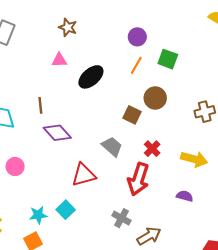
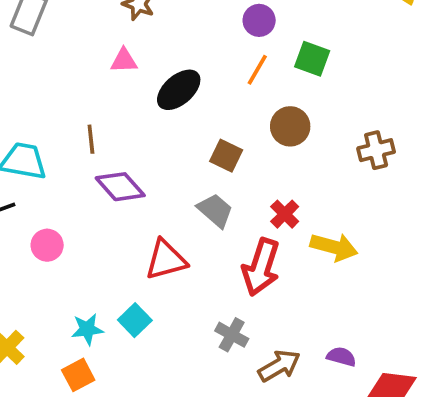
brown square: (132, 115) -> (226, 156), moved
yellow arrow: (194, 159) -> (334, 247), moved
purple semicircle: (185, 196) -> (341, 357), moved

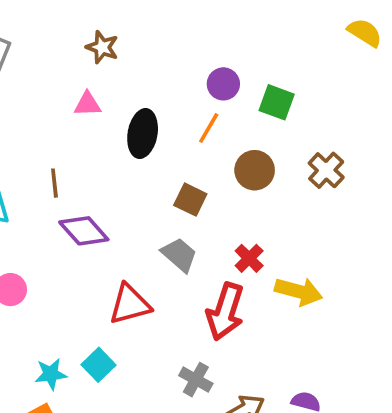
purple circle: (259, 20) -> (223, 84), moved
orange line: (257, 70) -> (209, 128), moved
black ellipse: (179, 90) -> (143, 134), turned -39
brown cross: (376, 150) -> (326, 170), moved, turned -33

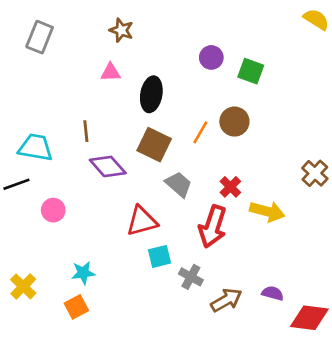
orange line: (209, 128) -> (200, 132), moved
brown cross: (326, 170) -> (315, 173), moved
brown square: (190, 200) -> (154, 145), moved, size x1.4
cyan square: (99, 365) -> (160, 256), moved, turned 30

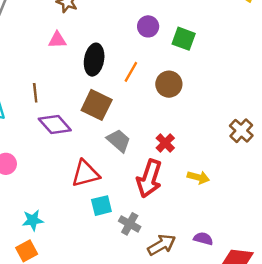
orange line: (200, 132) -> (131, 72), moved
yellow arrow: (267, 211) -> (198, 177), moved, size x0.7

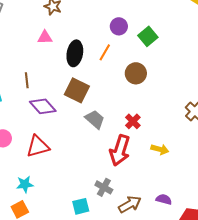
green square: (184, 39) -> (148, 36), turned 30
orange line: (131, 72) -> (105, 52), moved
red triangle: (86, 174) -> (38, 146), moved
cyan square: (101, 206) -> (81, 206), moved

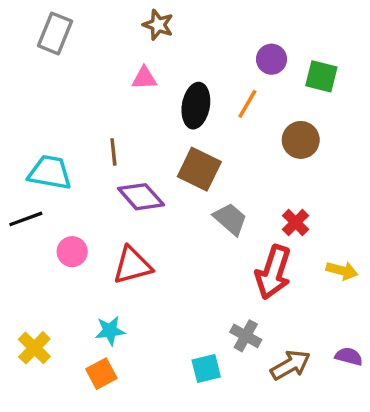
green square: (148, 36) -> (321, 76), turned -36

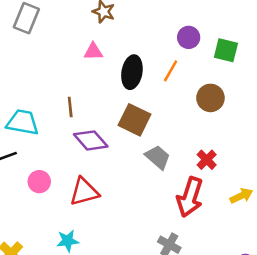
yellow arrow: (342, 271) -> (241, 196), turned -40

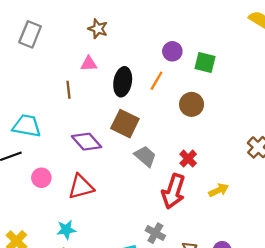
brown line: (70, 107) -> (68, 90), moved

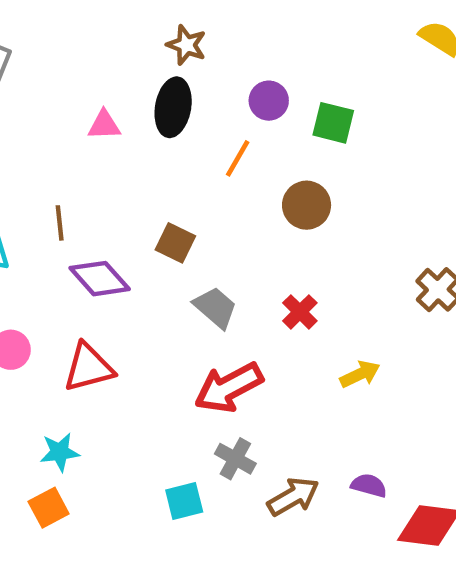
brown star: (98, 29) -> (186, 45), moved
black ellipse: (123, 82) -> (173, 107), moved
brown line: (68, 90) -> (60, 223), moved
brown square: (125, 124) -> (175, 243), size x0.7
red arrow: (173, 191) -> (229, 388), moved, turned 44

